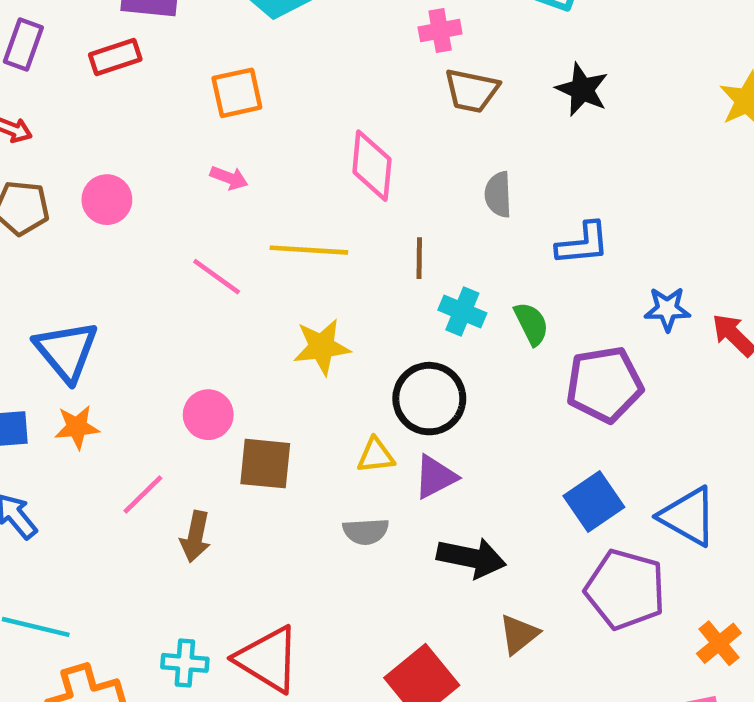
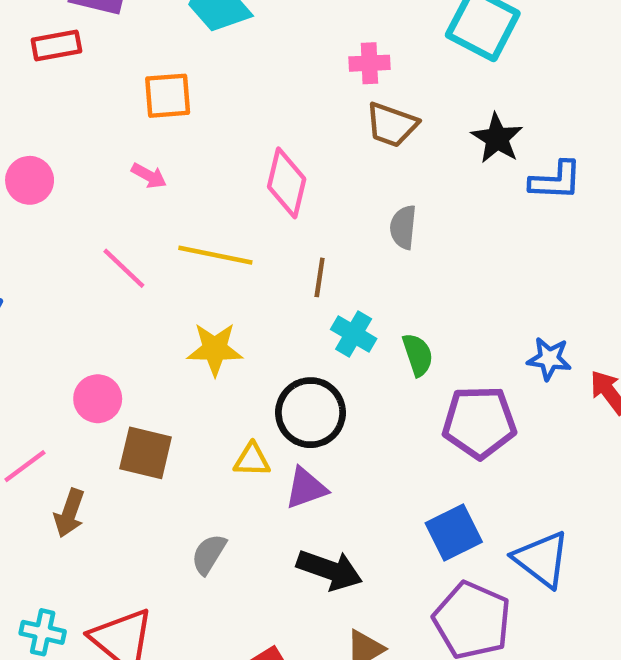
blue L-shape: (583, 244) -> (556, 181), moved
gray semicircle: (366, 531) -> (209, 554), moved, turned 117

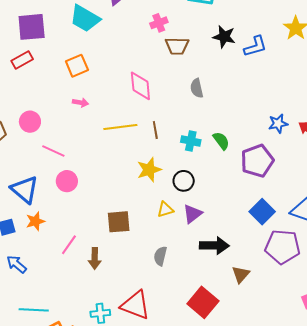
pink line: (124, 268) -> (53, 151), moved
brown line: (320, 277) -> (155, 130), moved
yellow star: (215, 349) -> (149, 170), moved
pink circle: (98, 399) -> (67, 181), moved
black circle: (311, 413) -> (184, 181), size x0.7

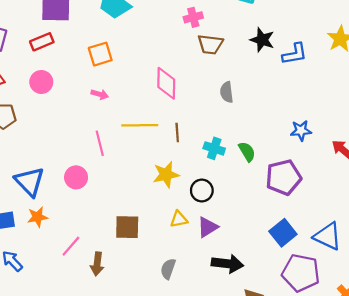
pink circle: (30, 122) -> (41, 82), moved
blue star: (278, 124) -> (301, 131), moved
pink line: (53, 151) -> (100, 143), moved, turned 45

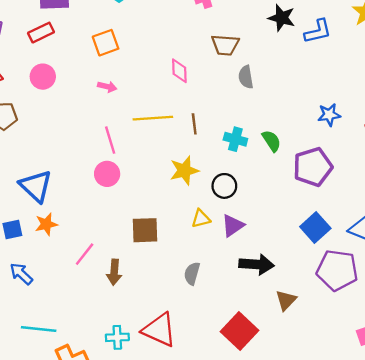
brown trapezoid: (210, 44) -> (225, 45), moved
pink diamond: (166, 83) -> (179, 71), size x0.7
pink circle: (76, 177) -> (107, 174), moved

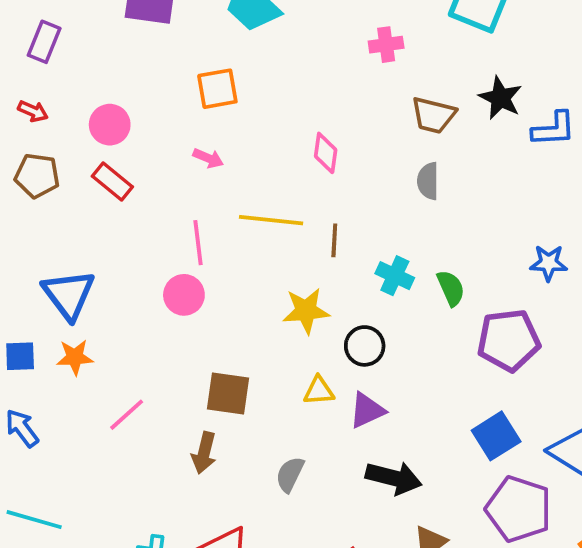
red rectangle: (41, 33) -> (112, 181), moved, turned 55
brown trapezoid: (225, 45) -> (433, 115), moved
brown arrow: (114, 272) -> (204, 453), moved

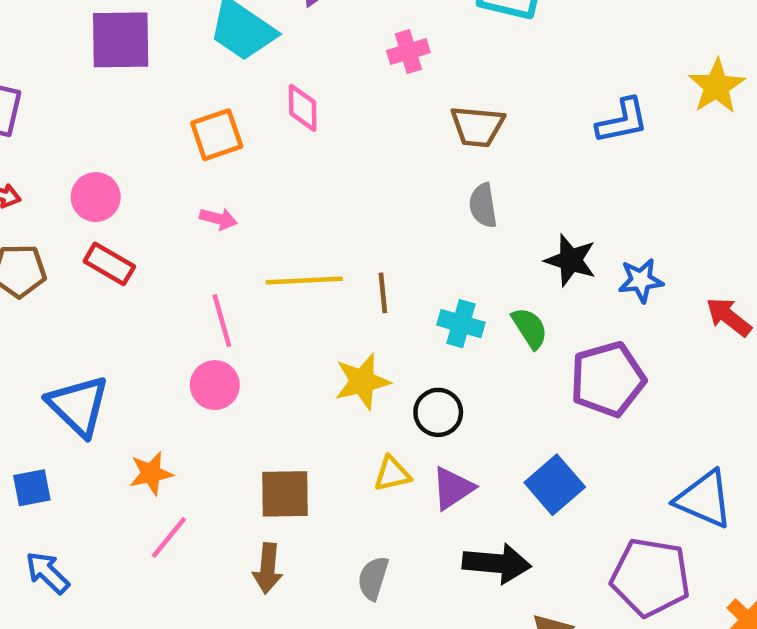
black star: (501, 98) -> (571, 260), moved
pink diamond: (326, 153) -> (303, 108), moved
orange star: (75, 357) -> (151, 473), moved
blue square: (496, 436) -> (555, 485), moved

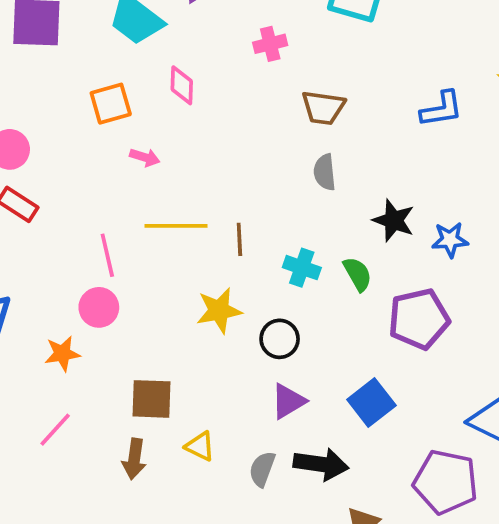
pink arrow: (218, 219) -> (145, 157), moved
orange star: (151, 473) -> (62, 354), moved
yellow triangle: (392, 474) -> (200, 446), moved, turned 36
gray semicircle: (373, 578) -> (262, 469), moved

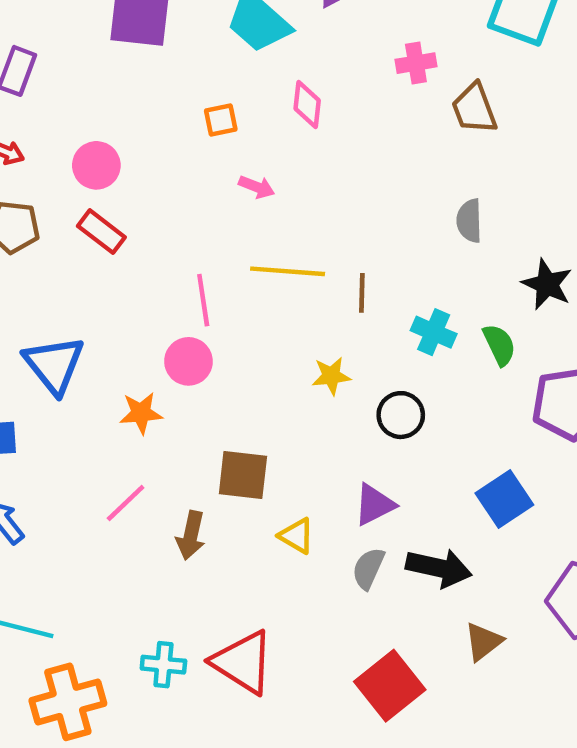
orange square: (111, 104) -> (221, 120), size x0.7
brown trapezoid: (323, 108) -> (474, 109), moved, turned 57
yellow star: (219, 311) -> (331, 376), size x0.7
purple triangle: (288, 401) -> (374, 505), moved
brown arrow: (134, 459) -> (191, 535), moved

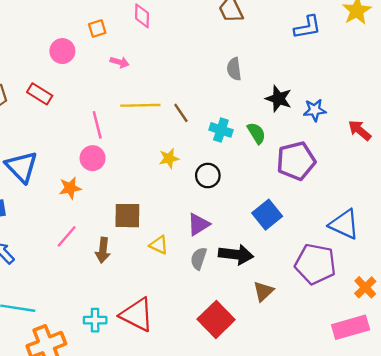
pink circle: (96, 165) -> (62, 51), moved
brown line: (362, 293) -> (181, 113), turned -30

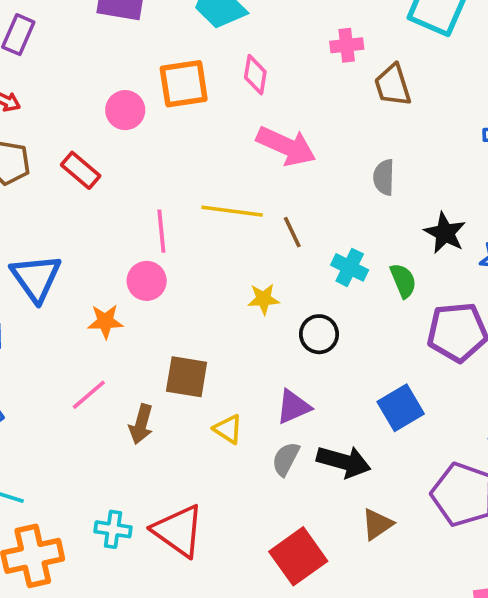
orange square: (97, 29) -> (184, 84), size x1.8
pink arrow: (120, 62) -> (286, 146), moved, size x2.0

